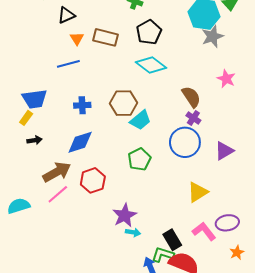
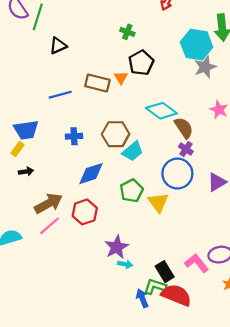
brown rectangle: (105, 37) -> (97, 83), moved
orange triangle: (77, 39) -> (121, 78), moved
cyan diamond: (151, 65) -> (161, 111), moved
blue diamond: (80, 142) -> (91, 174), moved
yellow triangle: (198, 192) -> (158, 202), moved, turned -35

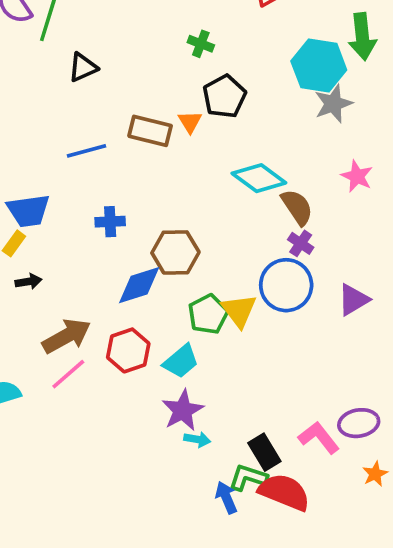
brown hexagon: (116, 134) -> (175, 252), moved
cyan trapezoid: (133, 151) -> (181, 361), moved
yellow triangle: (158, 202) -> (239, 311), moved

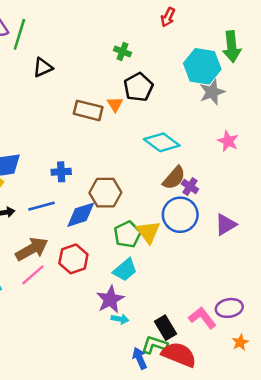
blue line: (86, 151) -> (42, 206), moved
brown semicircle: (297, 207) -> (174, 178), moved, turned 75
cyan trapezoid: (181, 361) -> (125, 270), moved

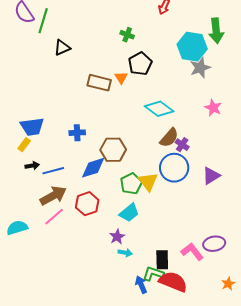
blue line: (42, 206) -> (53, 171), moved
purple star: (110, 299) -> (117, 237), size x0.7
black rectangle: (165, 328) -> (162, 260), turned 30
orange star: (240, 342) -> (228, 284), moved

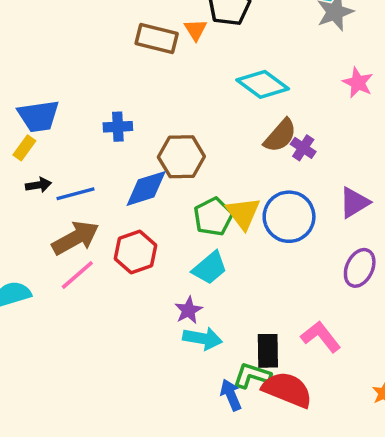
blue circle: (174, 168) -> (289, 217), moved
purple ellipse: (214, 244) -> (360, 268), moved, turned -55
cyan arrow: (125, 253) -> (203, 338), size x1.5

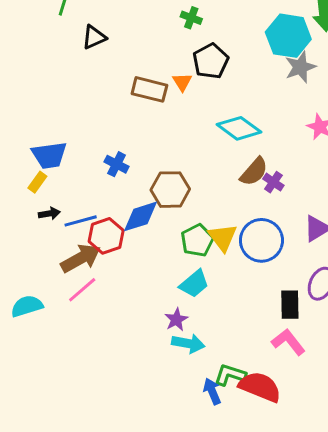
blue cross: (118, 127) -> (117, 164), turned 30
red hexagon: (136, 252) -> (106, 236), moved
black rectangle: (268, 351) -> (290, 305), moved

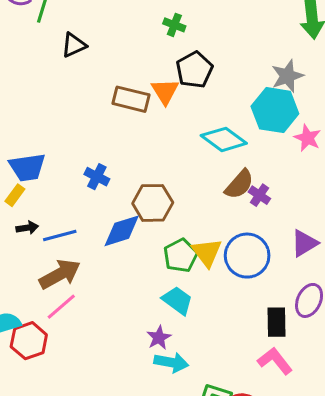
cyan hexagon: (288, 36) -> (275, 110), moved
orange triangle: (182, 82) -> (165, 91), size x1.4
red hexagon: (106, 236) -> (29, 341), moved
cyan trapezoid: (194, 284) -> (177, 300), turned -104

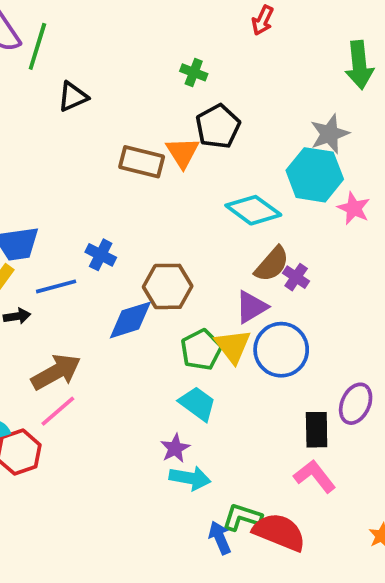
blue line: (60, 235) -> (56, 286), moved
purple triangle: (304, 243) -> (251, 307), moved

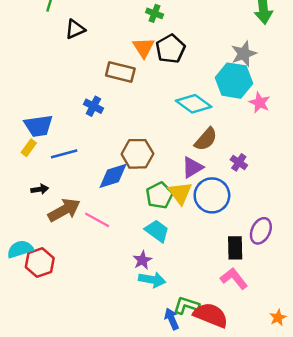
orange triangle: (183, 152) -> (144, 48), moved
blue cross: (101, 255) -> (93, 106), moved
purple cross: (296, 277) -> (239, 162), moved
black arrow: (17, 316) -> (40, 189), moved
pink line: (58, 411) -> (97, 220), moved, turned 70

